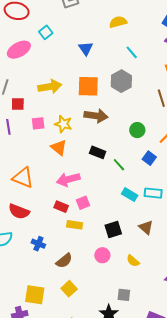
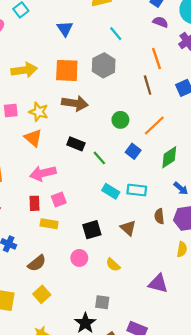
red rectangle: (61, 207) -> (35, 203), turned 64

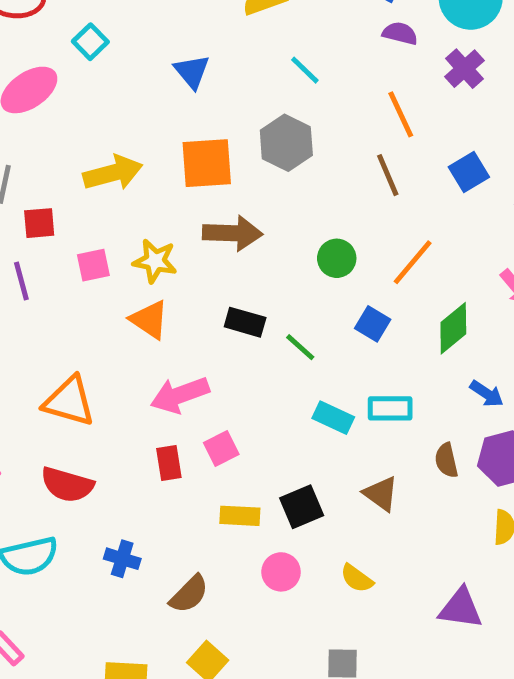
yellow rectangle: (49, 224) -> (240, 516), moved

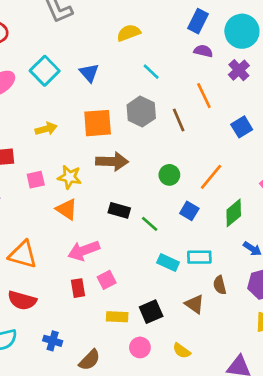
cyan square: (90, 42) -> (45, 71), moved, size x1.5
yellow arrow: (113, 173) -> (46, 129), size x0.7
brown line: (388, 175) -> (179, 120), moved
brown semicircle: (446, 460) -> (220, 285), moved

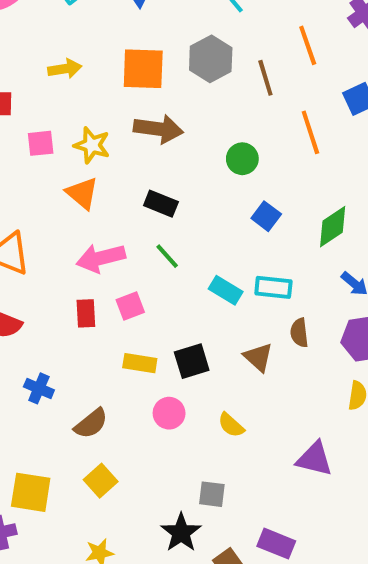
orange line: (211, 177) -> (310, 132), moved, turned -64
green line: (150, 224) -> (167, 256), moved

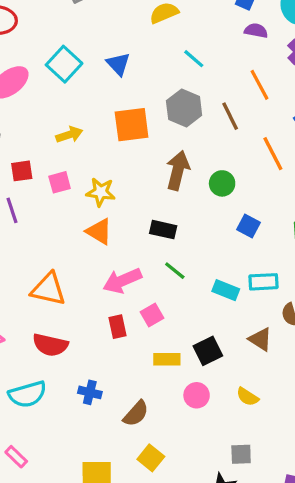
brown arrow: (158, 129) -> (178, 170), moved, turned -75
pink square: (41, 143) -> (60, 182), moved

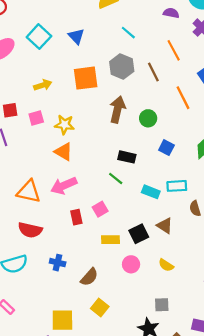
black rectangle: (163, 230) -> (127, 157), moved
pink arrow: (122, 281) -> (64, 186), moved
brown triangle: (260, 339) -> (165, 226), moved

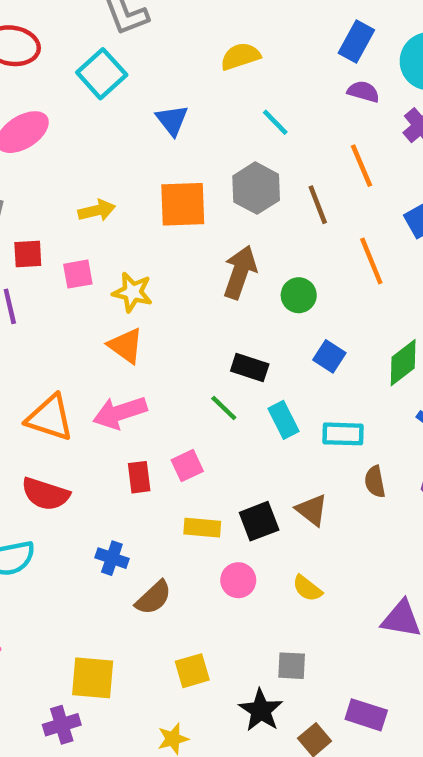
cyan square: (39, 37) -> (102, 74), moved
cyan rectangle: (151, 192) -> (283, 420), moved, turned 36
blue cross: (58, 263) -> (112, 558), moved
yellow square: (100, 307) -> (192, 671), moved, turned 30

